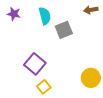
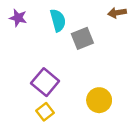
yellow circle: (91, 78) -> (99, 100), moved
yellow square: (44, 87) -> (45, 112), moved

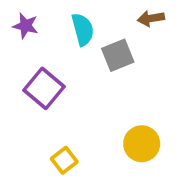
brown arrow: (117, 13) -> (151, 18), moved
purple square: (45, 82) -> (44, 88), moved

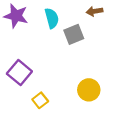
purple star: (26, 26) -> (16, 16), size x1.5
purple square: (44, 88) -> (19, 73), moved

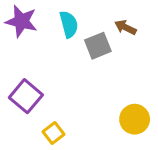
brown arrow: (95, 11) -> (125, 27), moved, turned 35
yellow circle: (89, 90) -> (135, 119), moved

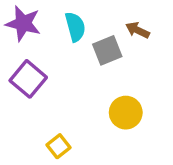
purple square: (26, 96) -> (28, 79), moved
yellow circle: (135, 119) -> (126, 113), moved

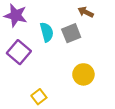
cyan semicircle: (75, 27) -> (47, 32), moved
brown arrow: (138, 30) -> (86, 12), moved

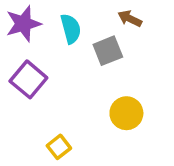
purple star: (16, 15) -> (23, 24), turned -30
cyan semicircle: (47, 32) -> (71, 29), moved

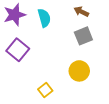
gray square: (108, 51) -> (83, 36), moved
yellow square: (59, 147) -> (45, 90), moved

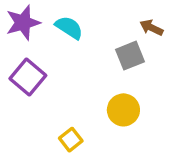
brown arrow: (81, 12) -> (151, 28), moved
cyan semicircle: (44, 18) -> (69, 28), turned -42

